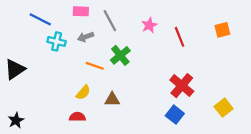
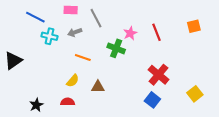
pink star: (149, 25) -> (130, 33), moved
green cross: (120, 55) -> (116, 48), moved, turned -30
black star: (16, 120) -> (36, 105), moved

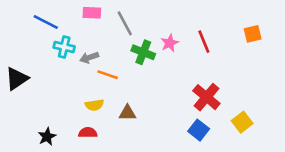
gray arrow: (75, 32) -> (89, 58), moved
green cross: (116, 48) -> (143, 52), moved
yellow semicircle: (73, 81) -> (94, 105), turned 40
yellow square: (195, 94) -> (242, 122), moved

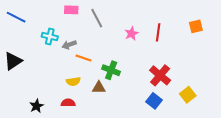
blue line: (46, 22) -> (16, 17), moved
red line: (204, 42) -> (158, 32), turned 30
green cross: (143, 52) -> (111, 70), moved

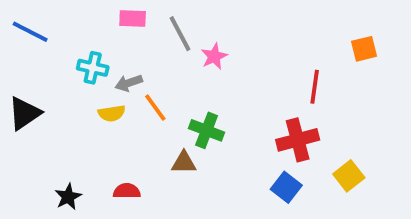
red line: (158, 32) -> (315, 87), moved
pink star: (131, 33) -> (214, 56), moved
orange line: (83, 58) -> (155, 108), turned 35
red cross: (160, 75) -> (298, 140), turned 35
yellow semicircle: (73, 81) -> (112, 113), moved

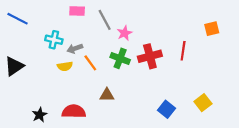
green cross: (207, 130) -> (120, 58), moved
red cross: (298, 140) -> (150, 56), moved
red semicircle: (127, 191) -> (74, 111), size x1.5

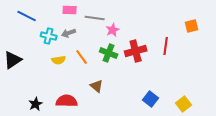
blue line: (17, 19) -> (27, 16), moved
gray line: (105, 20) -> (95, 18), turned -54
gray arrow: (75, 49) -> (69, 33), moved
brown triangle: (107, 95) -> (97, 86), turned 40
yellow square: (203, 103) -> (184, 104), moved

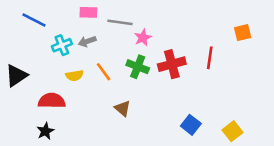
cyan cross: (49, 36) -> (62, 45), turned -35
red semicircle: (67, 101) -> (52, 101), moved

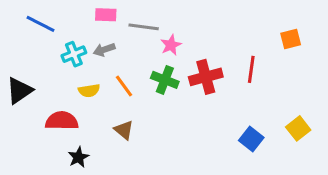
brown triangle: (123, 108) -> (124, 130), moved
blue square: (191, 125) -> (251, 139), moved
black star: (45, 131) -> (78, 157), moved
yellow square: (233, 131) -> (298, 128), moved

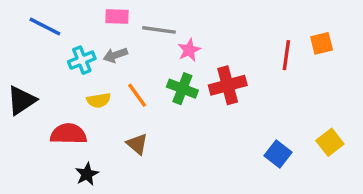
red line: (251, 69) -> (286, 55), moved

